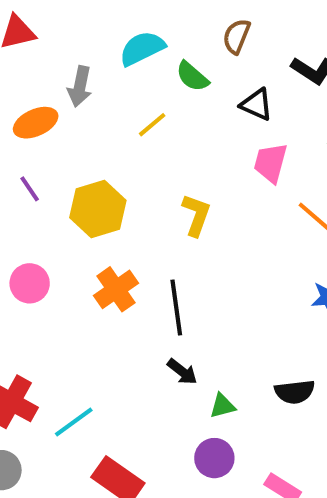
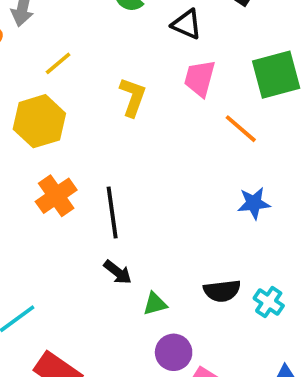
yellow line: (152, 125) -> (58, 63), moved
yellow L-shape: (196, 215) -> (133, 97), moved
purple circle: (214, 458) -> (174, 352), moved

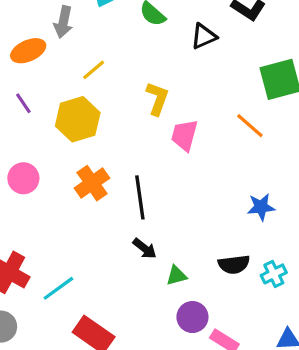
black triangle: (187, 24) -> (204, 36), turned -48
pink trapezoid: (200, 78) -> (184, 135), moved
blue star: (254, 203) -> (261, 207), moved
cyan cross: (269, 302) -> (274, 274), turned 30

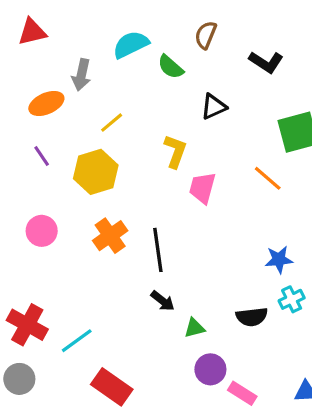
black triangle: (204, 36) -> (214, 107), moved
cyan cross: (274, 274) -> (292, 299), moved

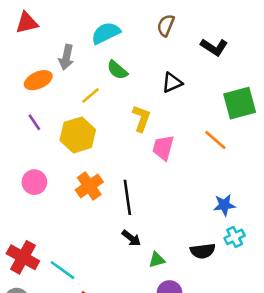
green semicircle: (171, 67) -> (117, 70), moved
cyan line: (77, 341) -> (62, 270), turned 72

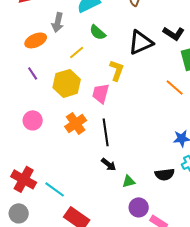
black L-shape: (214, 47) -> (174, 33), moved
black triangle: (172, 83) -> (141, 42), size x1.5
pink trapezoid: (163, 148) -> (101, 93), moved

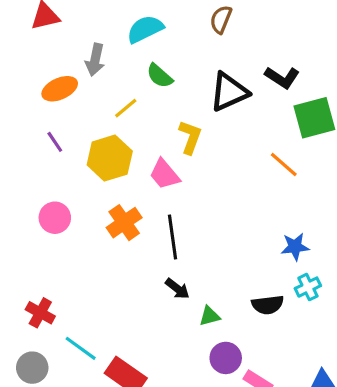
pink trapezoid: (101, 93) -> (164, 174), turned -55
red cross: (24, 179) -> (40, 313), size x0.7
cyan line: (55, 189) -> (81, 348), moved

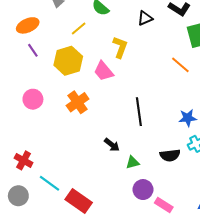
orange ellipse: (60, 89) -> (28, 25), moved
black triangle: (229, 92) -> (145, 18), size x0.6
black line: (172, 237) -> (139, 112), moved

